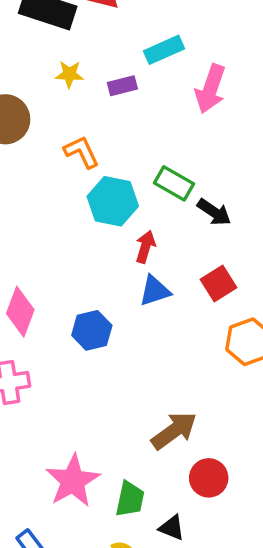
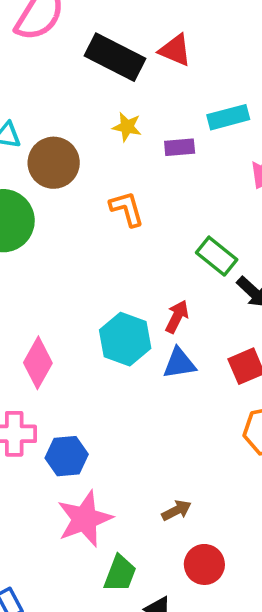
cyan hexagon: (113, 201) -> (125, 339), moved
blue hexagon: (92, 330) -> (67, 456), moved
brown arrow: (174, 431) -> (176, 510), size x0.6
pink star: (73, 481) -> (85, 519), moved

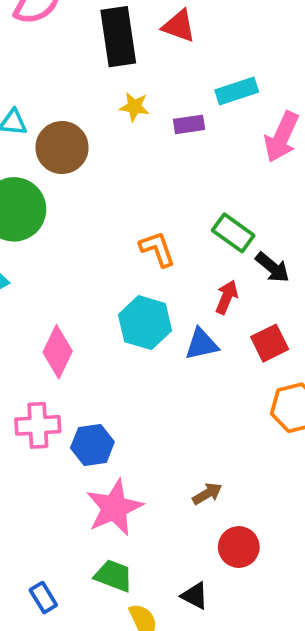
black rectangle: (115, 57) -> (118, 37), turned 58
orange L-shape: (127, 209) -> (157, 249), moved
red arrow: (177, 317) -> (227, 297), moved
green trapezoid: (120, 573) -> (114, 576), moved, turned -87

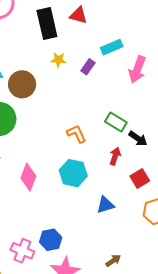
purple rectangle: (189, 124) -> (88, 67), turned -42
blue triangle: (202, 344) -> (105, 205), moved
pink diamond: (58, 352) -> (28, 177), moved
pink cross: (38, 425) -> (22, 251), moved, turned 30

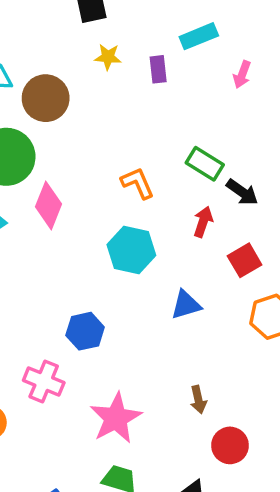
purple rectangle: (88, 67) -> (158, 69), turned -42
pink arrow: (137, 69) -> (242, 75), size x0.6
pink diamond: (28, 177) -> (49, 205), moved
blue hexagon: (51, 240) -> (85, 331), moved
brown arrow: (113, 261) -> (198, 400), turned 112

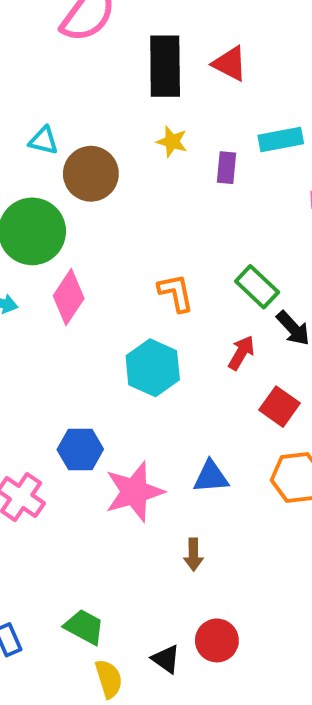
red square: (245, 260) -> (280, 407), turned -36
blue triangle: (186, 305) -> (211, 477), moved
pink star: (116, 418) -> (134, 492), moved
red circle: (230, 445) -> (217, 640), moved

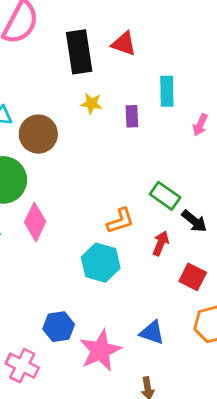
cyan rectangle: (281, 140) -> (167, 91), turned -72
orange L-shape: (176, 293) -> (120, 221), moved, turned 92
blue triangle: (211, 477) -> (152, 333), turned 32

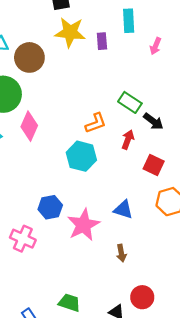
yellow star: (91, 104) -> (70, 32), size x1.8

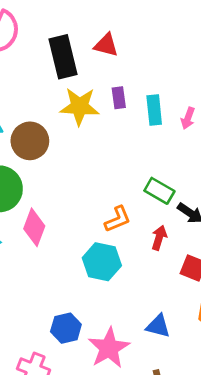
cyan rectangle: (129, 21) -> (154, 110), moved
purple rectangle: (102, 41) -> (119, 98), moved

